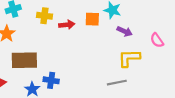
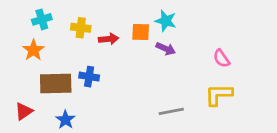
purple arrow: (125, 31) -> (166, 49), moved
yellow L-shape: (129, 58) -> (219, 95), moved
blue cross: (51, 80) -> (89, 77), moved

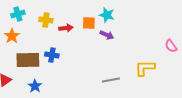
pink semicircle: (221, 58) -> (171, 46), moved

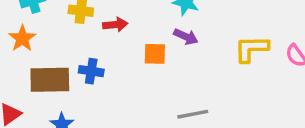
orange square: (89, 23) -> (155, 54), moved
yellow L-shape: (145, 68) -> (251, 49), moved

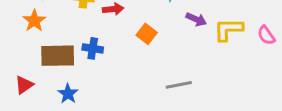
purple arrow: (186, 37) -> (196, 19), moved
orange square: (155, 54) -> (147, 34), turned 36

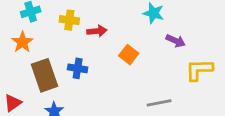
yellow L-shape: (228, 29) -> (199, 70), moved
brown rectangle: (58, 56) -> (44, 75), turned 72

